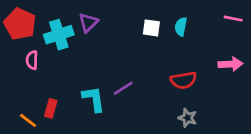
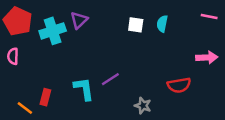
pink semicircle: (32, 60) -> (13, 56), moved
red semicircle: (184, 80) -> (179, 85), moved
gray star: (188, 118) -> (143, 106), moved

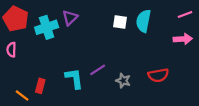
pink line: (209, 16) -> (185, 15), turned -32
cyan semicircle: (162, 24) -> (143, 21), size x1.5
pink arrow: (207, 57) -> (183, 39), moved
gray star: (143, 106) -> (123, 81), moved

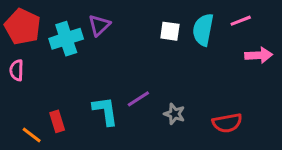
pink line: (185, 15) -> (241, 21), moved
red semicircle: (158, 75) -> (227, 123), moved
red rectangle: (40, 86) -> (57, 121), turned -32

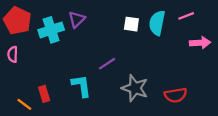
purple line: (138, 99) -> (107, 64), moved
gray star: (174, 114) -> (135, 88), size x1.6

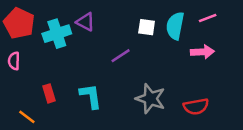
purple triangle: (77, 19) -> (85, 22), turned -48
pink arrow: (200, 43) -> (202, 52), moved
purple line: (107, 64) -> (121, 56), moved
red rectangle: (44, 94) -> (49, 93), moved

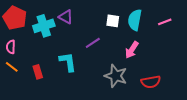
pink line: (208, 18) -> (165, 22), moved
pink arrow: (202, 52) -> (132, 50), moved, turned 126
cyan L-shape: (91, 96) -> (68, 62), moved
orange line: (27, 117) -> (12, 67), moved

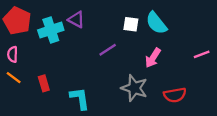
cyan semicircle: (135, 20) -> (156, 23), turned -50
pink line: (165, 22) -> (202, 54), moved
cyan L-shape: (68, 62) -> (80, 98), moved

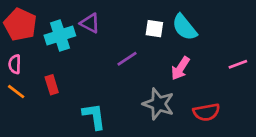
red rectangle: (44, 83) -> (52, 85), moved

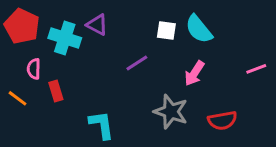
cyan cross: (60, 35) -> (65, 38), turned 36
pink semicircle: (15, 64) -> (34, 69), moved

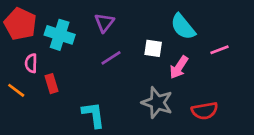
purple triangle: (97, 25) -> (104, 23), moved, turned 40
white square: (166, 31) -> (153, 48), moved
purple line: (137, 63) -> (111, 58), moved
pink line: (256, 69) -> (220, 50), moved

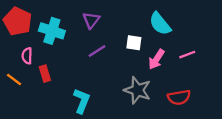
pink line: (220, 50) -> (187, 55), moved
cyan L-shape: (93, 115) -> (82, 101), turned 30

